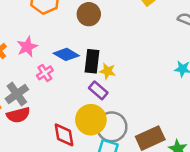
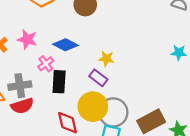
pink star: (27, 47) -> (27, 39), turned -30
black rectangle: (92, 61) -> (59, 82), moved
gray cross: (17, 94) -> (20, 86), turned 30

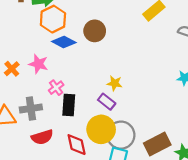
blue diamond: (65, 45) -> (64, 42), moved
red semicircle: (22, 106) -> (42, 137), moved

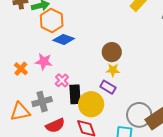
brown circle: (95, 31) -> (112, 52), moved
yellow circle: (101, 129) -> (91, 104), moved
gray circle: (121, 135) -> (139, 115), moved

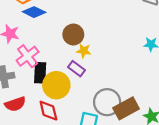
brown circle: (112, 52) -> (73, 34), moved
pink cross: (62, 80) -> (28, 56), size x1.5

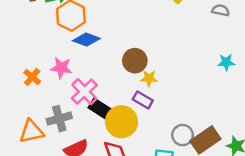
black rectangle: (40, 73) -> (101, 109), turned -54
gray circle: (107, 102) -> (183, 135), size x0.7

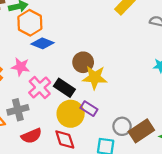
yellow star: (149, 78) -> (95, 77), size x1.6
purple rectangle: (143, 100) -> (89, 109), moved
black rectangle: (101, 109) -> (64, 88), moved

